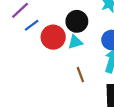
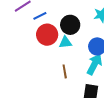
blue line: (32, 25) -> (40, 16), moved

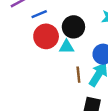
brown line: (65, 71) -> (78, 75), moved

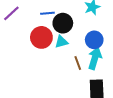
blue line: (39, 14) -> (47, 13), moved, turned 32

